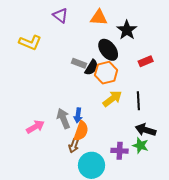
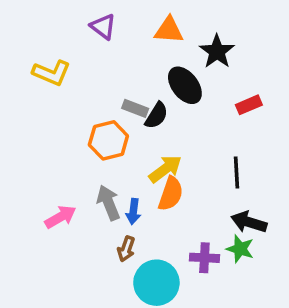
orange hexagon: (106, 73) -> (108, 140), moved
yellow arrow: (112, 99) -> (165, 169), moved
blue arrow: (78, 115) -> (133, 212), moved
orange semicircle: (81, 131) -> (171, 194), moved

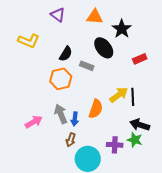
gray rectangle: (135, 108) -> (87, 66), moved
black semicircle: (156, 116) -> (66, 54), moved
yellow arrow: (165, 169) -> (119, 95), moved

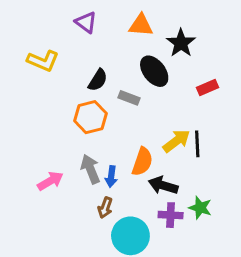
black arrow: (140, 125) -> (163, 185), moved

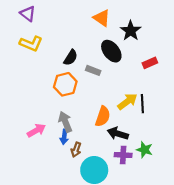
purple triangle: (86, 22) -> (28, 14), moved
orange triangle: (141, 25) -> (102, 18), turned 30
blue arrow: (111, 176) -> (64, 137), moved

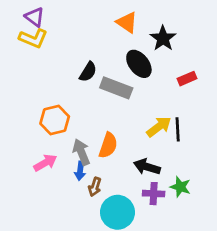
yellow L-shape: (31, 44) -> (33, 38), moved
gray rectangle: (93, 70) -> (116, 88), size x1.6
orange hexagon: (65, 84) -> (55, 120), moved
orange semicircle: (103, 116) -> (108, 145), moved

